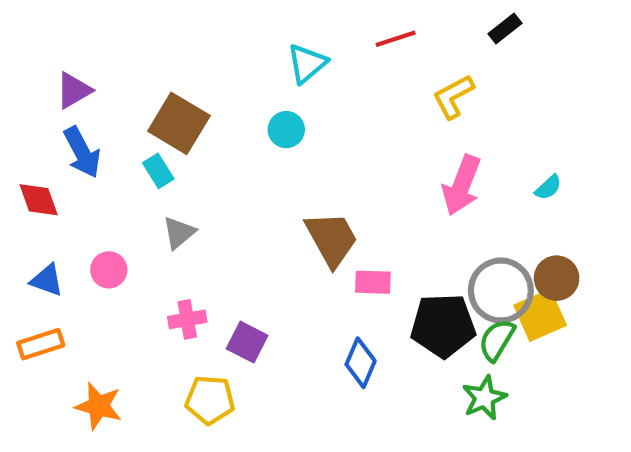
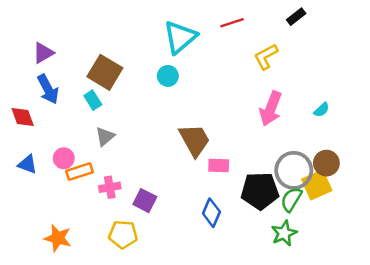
cyan triangle: (307, 64) -> (180, 37), size x1.4
orange rectangle: (41, 344) -> (79, 172), moved

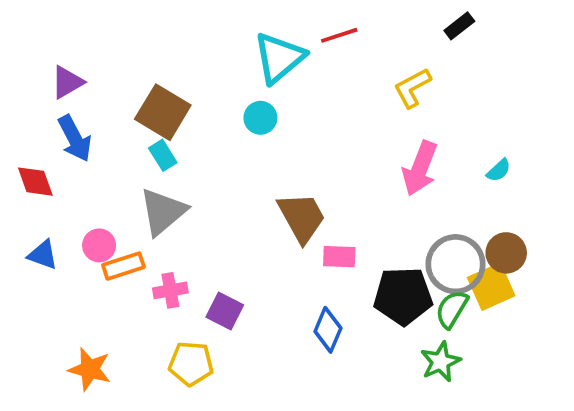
red line: (232, 23) -> (339, 35), moved
cyan rectangle: (93, 100) -> (163, 155), moved
gray triangle: (105, 136) -> (163, 212), size x1.6

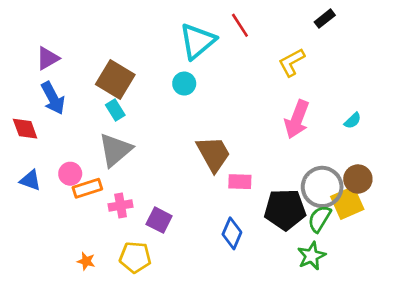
red line: (339, 35) -> (240, 25), turned 75
orange star: (90, 369) -> (86, 261), moved, size x0.6

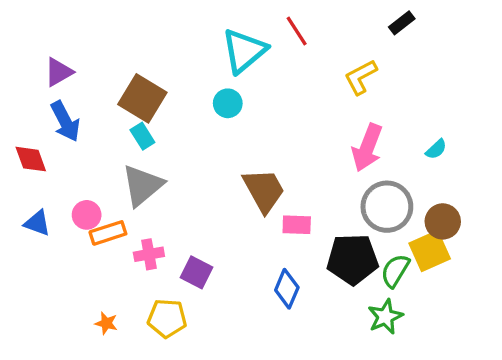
gray circle: (322, 187) -> (387, 207), moved

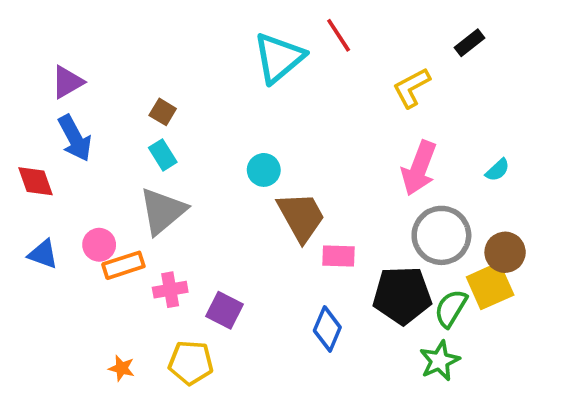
black rectangle: (402, 23) -> (469, 43), moved
brown square: (142, 98) -> (163, 112), size x0.5
cyan circle: (228, 103) -> (264, 170), moved

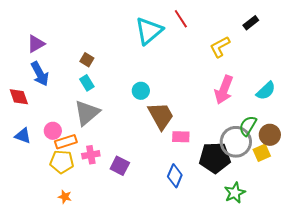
cyan semicircle: (498, 170) -> (266, 91), size x1.5
gray circle: (441, 235) -> (236, 142), moved
yellow square: (490, 286) -> (262, 153), size x0.7
green semicircle: (451, 308) -> (248, 126), moved
yellow pentagon: (191, 363) -> (62, 162), moved

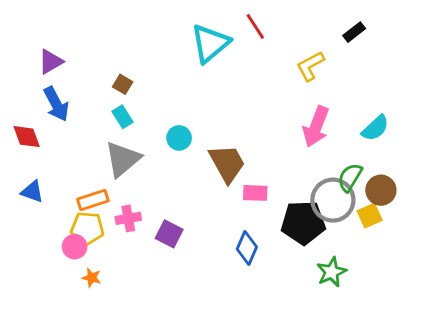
cyan circle: (141, 91) -> (179, 138), moved
pink circle: (53, 131) -> (75, 247), moved

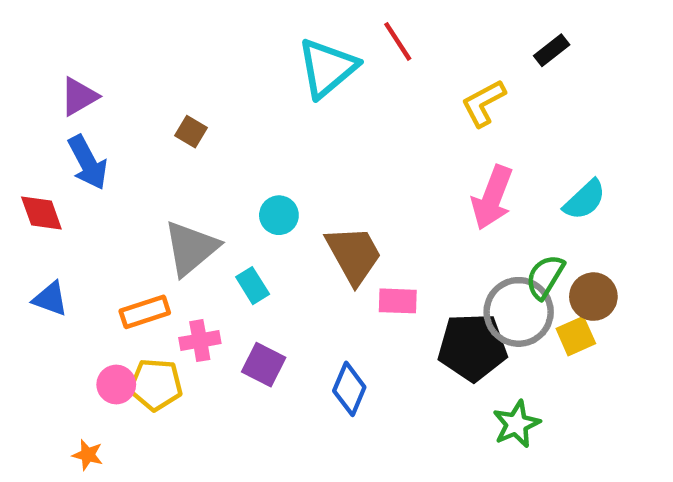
cyan rectangle: (123, 117) -> (253, 286), moved
yellow pentagon: (87, 228) -> (156, 384), moved
blue diamond: (247, 248) -> (349, 389), moved
orange star: (92, 278) -> (88, 455), moved

